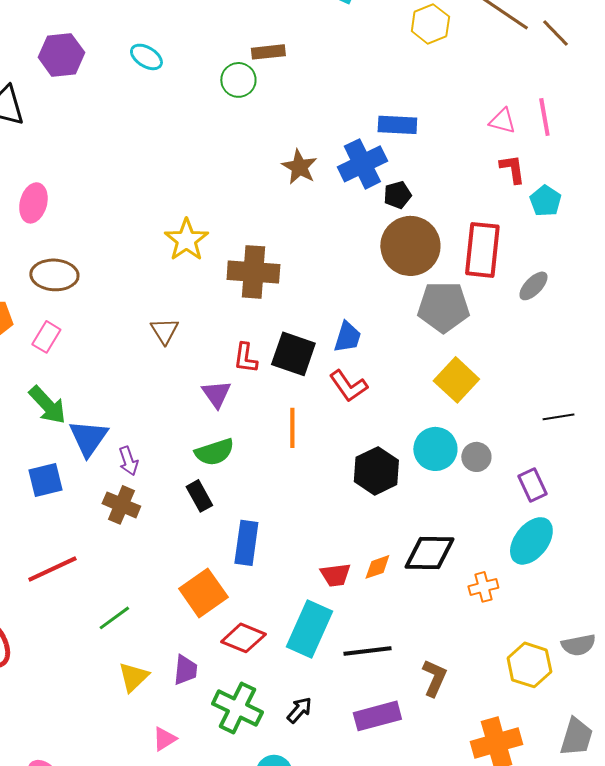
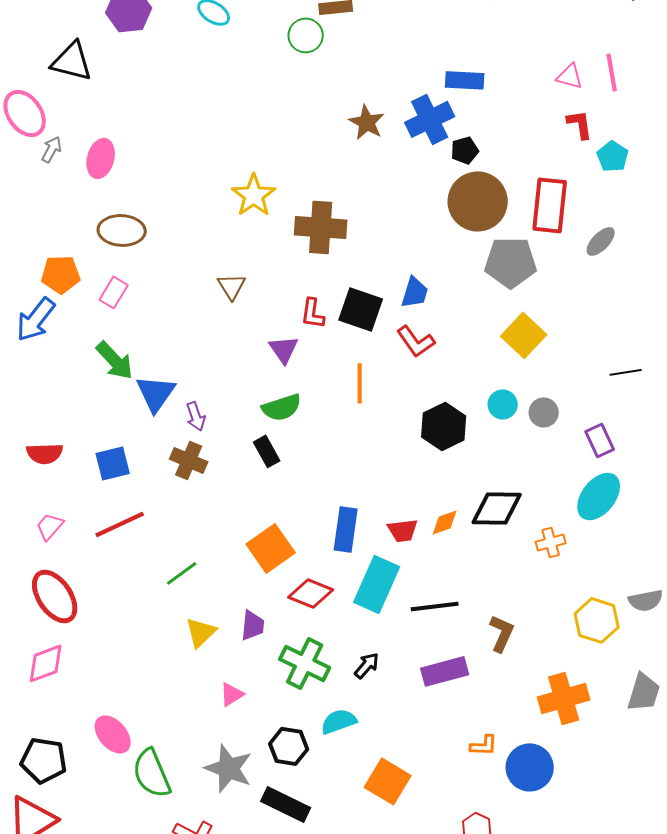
cyan circle: (435, 449) -> (503, 404), size x0.7
blue square: (45, 480) -> (113, 463), moved
blue rectangle: (246, 543) -> (346, 529), moved

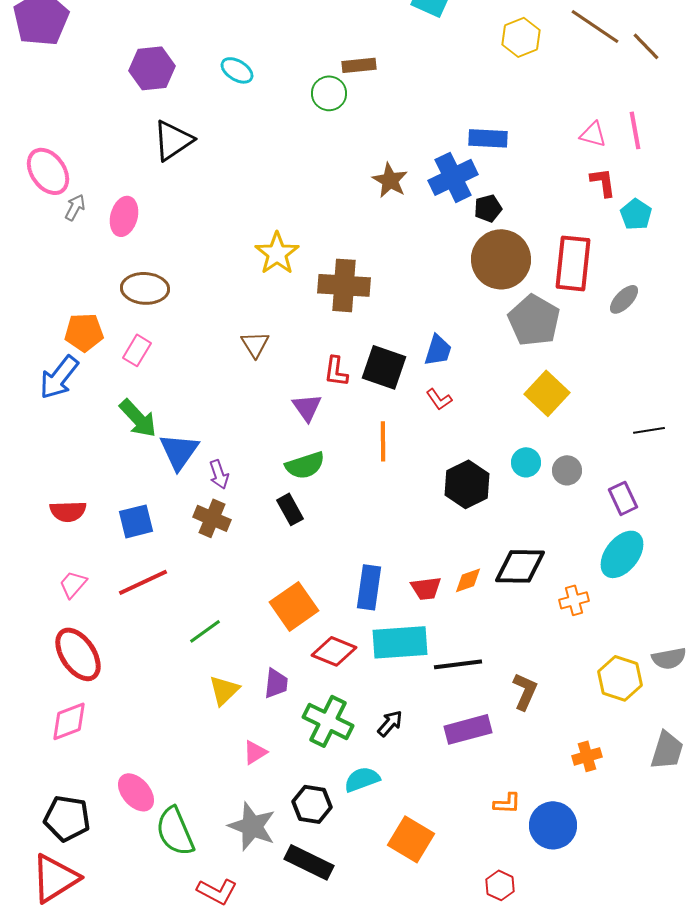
black triangle: (72, 61) -> (173, 140), moved, turned -48
gray pentagon: (511, 262) -> (534, 320), turned 30
red L-shape: (416, 341) -> (439, 399), size x0.7
cyan rectangle: (377, 584) -> (400, 642), turned 62
orange cross: (564, 698) -> (587, 756), size x0.6

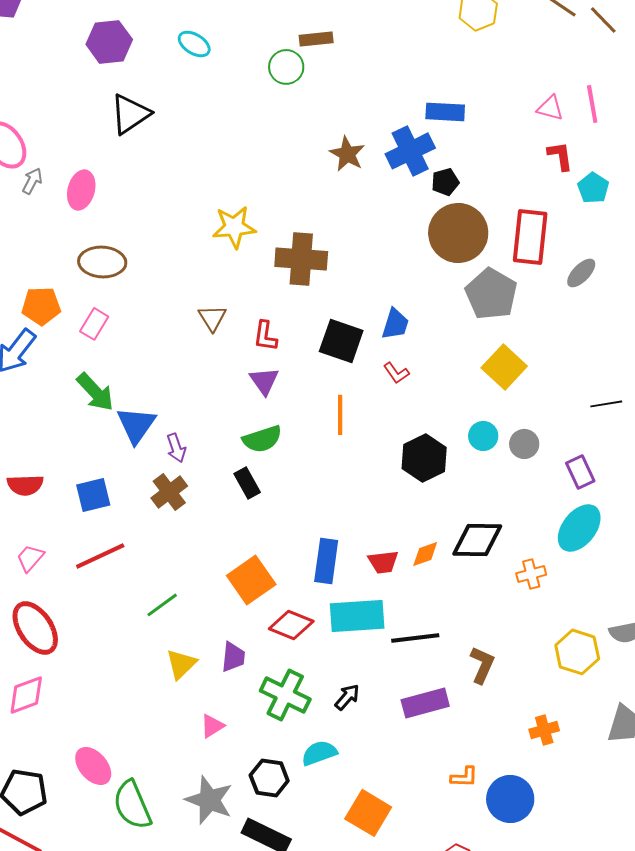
yellow star: (277, 253) -> (234, 227), turned 30
red L-shape: (336, 371) -> (265, 336), moved
brown cross: (212, 518) -> (169, 492), turned 30

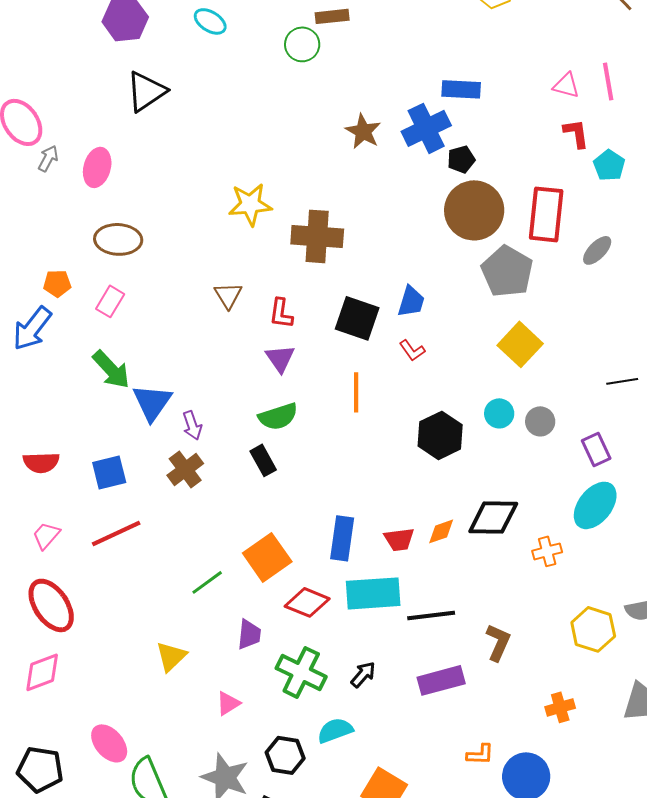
orange pentagon: (41, 306) -> (57, 283), size x0.7
green line: (162, 605) -> (207, 582), moved
yellow triangle: (181, 664) -> (171, 656), moved

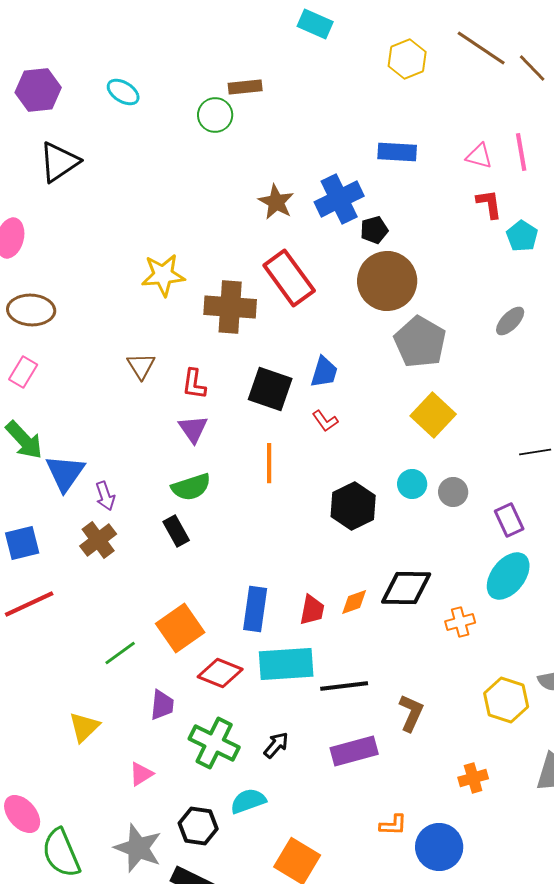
blue rectangle: (461, 89) -> (397, 152), moved
red rectangle: (546, 214) -> (289, 278), moved, turned -42
red trapezoid: (399, 539) -> (312, 610), turned -72

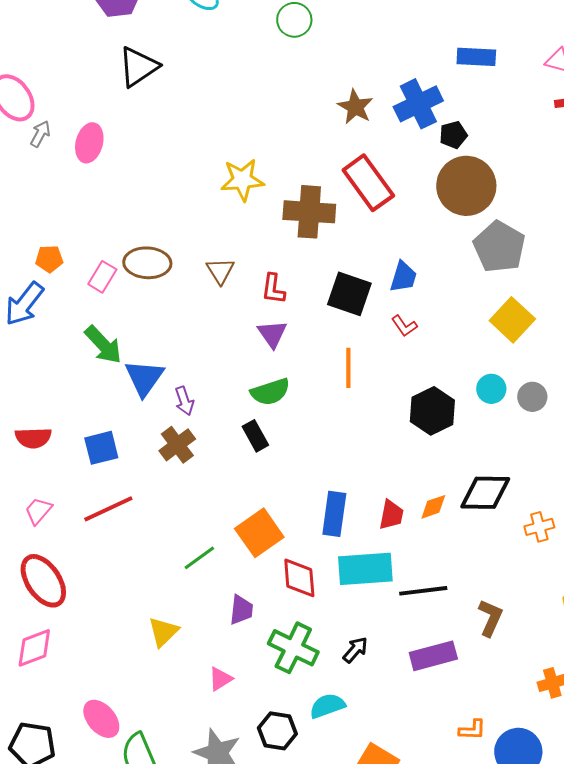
brown ellipse: (31, 310) -> (147, 263), moved
red diamond: (220, 673) -> (299, 578), turned 63

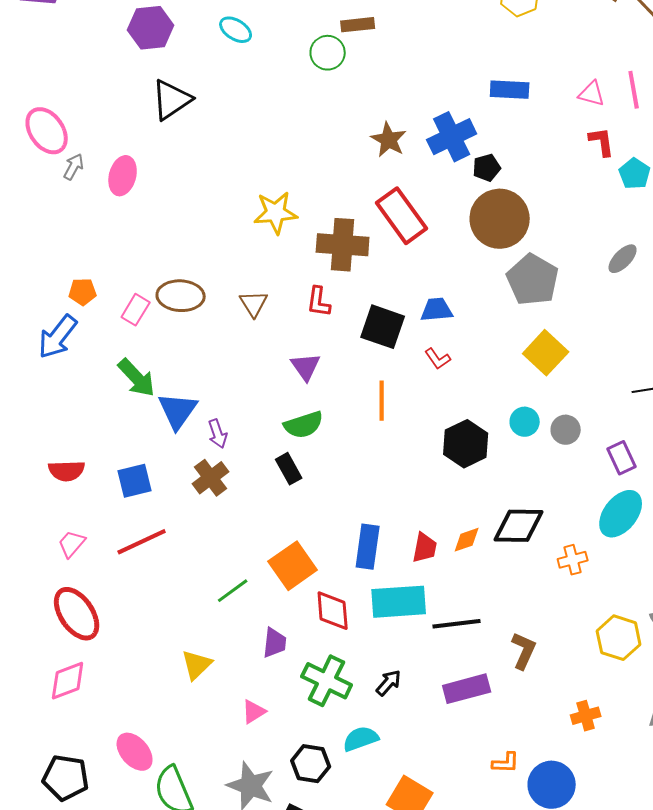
blue trapezoid: (403, 277) -> (437, 310), turned -112
red L-shape: (273, 289) -> (319, 302), moved

